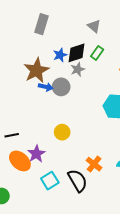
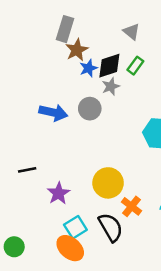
brown star: (36, 70) -> (77, 50), moved, size x0.7
blue arrow: (46, 87) -> (53, 113), moved, size x1.5
yellow circle: (62, 132) -> (108, 183), moved, size x1.5
orange ellipse: (20, 161) -> (70, 248), moved

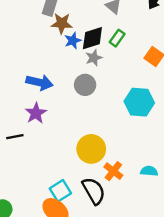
brown star: (77, 50) -> (62, 23), turned 30
gray circle: (90, 109) -> (85, 85), moved
purple star: (58, 193) -> (36, 113), moved

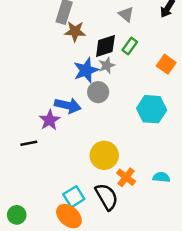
blue star: (73, 41) -> (86, 70), moved, size x1.5
blue arrow: (39, 82) -> (68, 106), moved

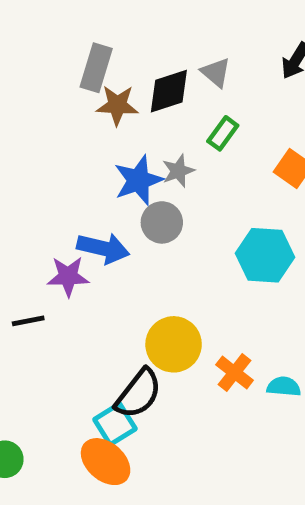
black diamond: (105, 46) -> (169, 91), moved
purple star: (50, 120) -> (68, 276), turned 30
orange cross: (126, 177) -> (235, 372), moved
black semicircle: (107, 197) -> (138, 394), moved, turned 68

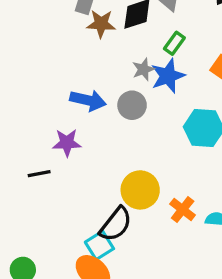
blue star: (138, 180) -> (168, 76), moved
blue arrow: (103, 248) -> (88, 100), moved

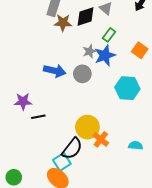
purple star: (67, 143) -> (23, 101), moved
black line: (39, 174) -> (38, 117), moved
orange cross: (183, 210) -> (101, 139), moved

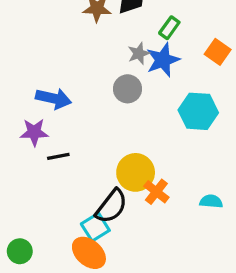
blue arrow: (55, 71) -> (54, 98), moved

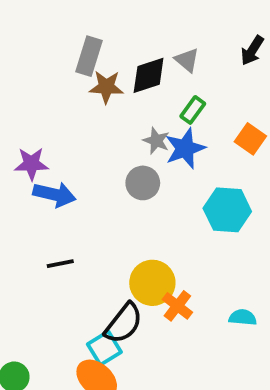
gray star: (139, 53) -> (156, 141), turned -30
purple star: (34, 132) -> (31, 164), moved

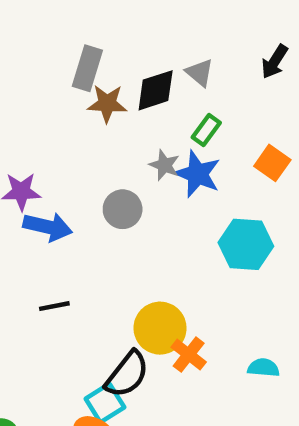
blue star: (185, 148) -> (197, 174), turned -30
gray circle: (143, 183) -> (123, 209), moved

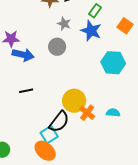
gray star: (164, 165) -> (64, 24), moved
cyan semicircle: (263, 368) -> (113, 113), moved

